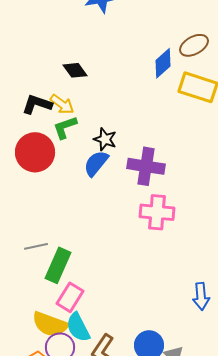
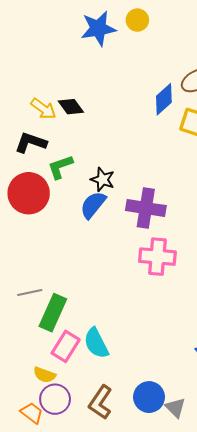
yellow arrow: (62, 104) -> (43, 109), moved
yellow semicircle: (50, 324) -> (44, 375), size x0.6
cyan semicircle: (78, 327) -> (96, 343), moved

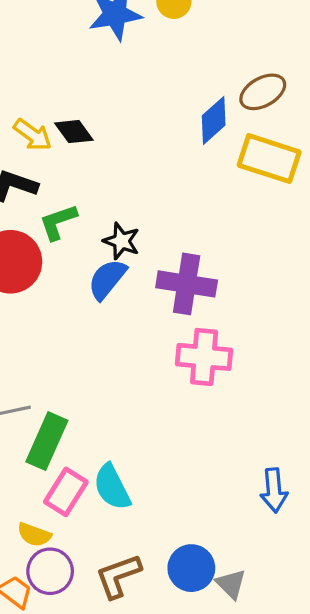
brown L-shape: (100, 402) -> (118, 576), turned 36

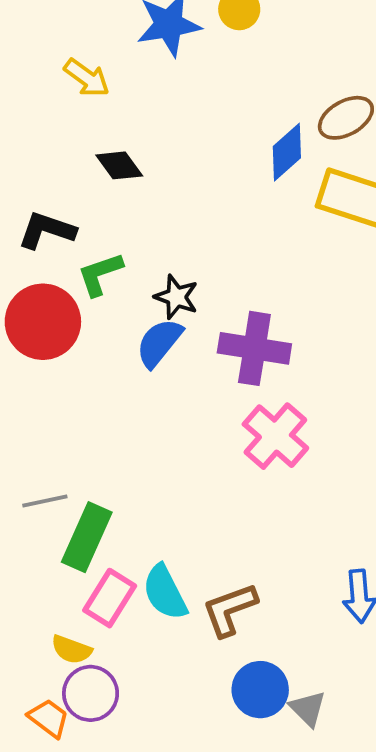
yellow arrow: (33, 135) -> (87, 78), moved
pink cross: (204, 357) -> (275, 436), turned 36
brown L-shape: (118, 576) -> (230, 610), moved

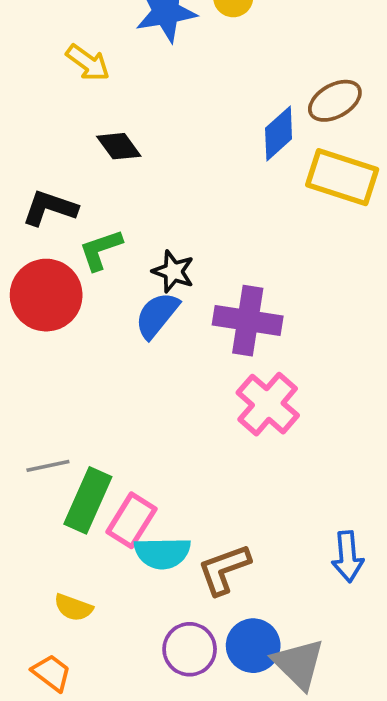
cyan semicircle: (165, 592) -> (162, 553), turned -64
pink rectangle: (110, 598) -> (131, 520), moved
purple circle: (91, 693) -> (190, 649), moved
gray triangle: (308, 709) -> (299, 664), size x1.5

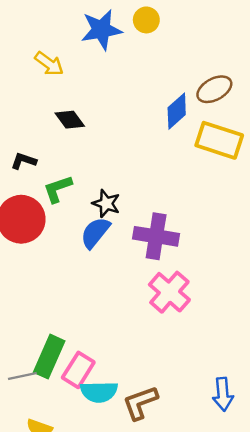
black L-shape: (50, 208) -> (24, 161), size x0.7
gray line: (48, 466) -> (22, 376), moved

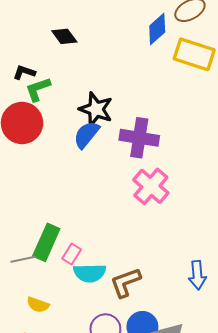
green L-shape: (58, 189) -> (38, 89), moved
black star: (106, 203) -> (96, 109), size x1.4
pink rectangle: (78, 370) -> (72, 254), size x0.7

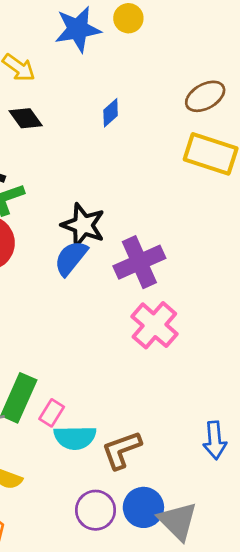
blue diamond: (157, 29) -> (111, 113), moved, size x0.7
black diamond: (64, 36) -> (26, 118), moved
purple cross: (139, 138) -> (139, 262), turned -33

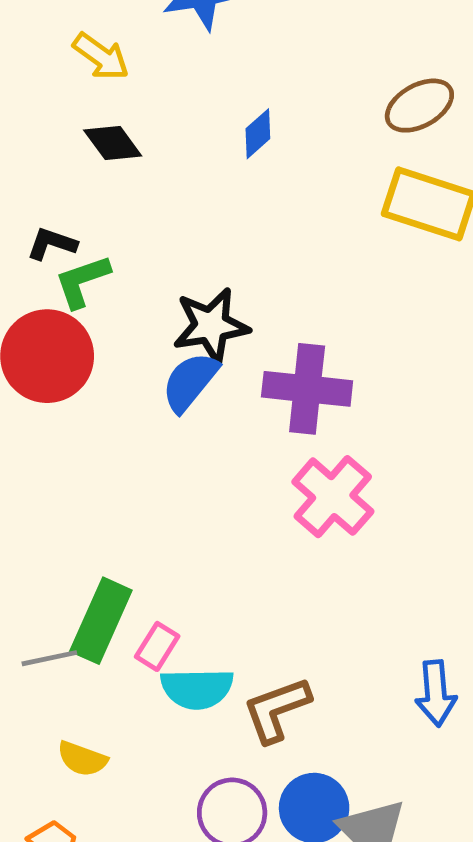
black star: (83, 225) -> (211, 326), turned -30
purple cross: (139, 262) -> (307, 389), turned 30

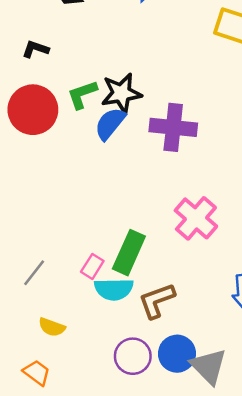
green L-shape: (82, 281) -> (82, 95), moved
pink cross: (333, 497) -> (196, 218), moved
green rectangle: (101, 621) -> (129, 253), moved
gray line: (49, 658) -> (34, 273), turned -40

